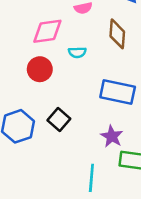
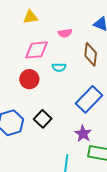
blue rectangle: (118, 92) -> (89, 99), turned -60

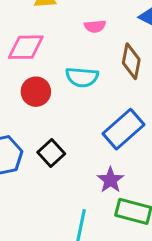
pink diamond: (36, 50) -> (26, 47), moved
cyan semicircle: (59, 67) -> (82, 77), size x1.5

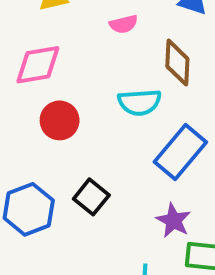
cyan semicircle: (82, 77) -> (140, 102), moved

